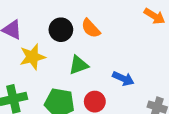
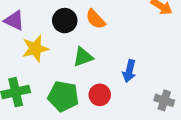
blue arrow: (123, 79) -> (129, 71), turned 80

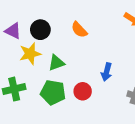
black circle: (65, 21) -> (40, 30), moved
green triangle: (83, 57) -> (56, 63), moved

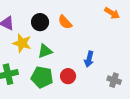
black circle: (40, 30) -> (40, 22), moved
yellow star: (30, 54) -> (22, 43), turned 30

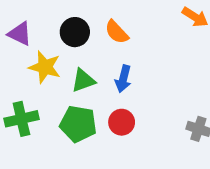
blue arrow: (89, 59) -> (123, 79), moved

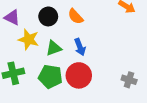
blue arrow: (123, 79) -> (80, 47), turned -35
red circle: (122, 122) -> (79, 75), size x1.5

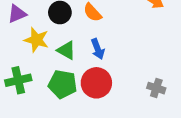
purple triangle: (12, 18) -> (17, 14), turned -49
green triangle: (54, 48) -> (66, 50), turned 49

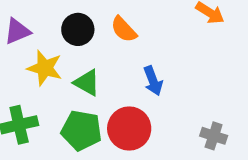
blue arrow: (98, 49) -> (153, 81), moved

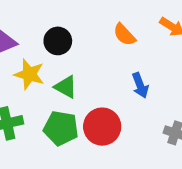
orange semicircle: (124, 29) -> (124, 35), moved
blue arrow: (153, 81) -> (140, 85), moved

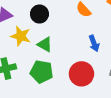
red circle: (102, 127) -> (81, 74), moved

